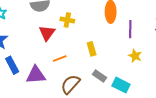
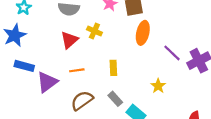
purple line: (130, 29) -> (172, 53), moved, turned -60
blue rectangle: (12, 65) -> (24, 66), turned -60
purple triangle: (36, 75) -> (47, 82), turned -45

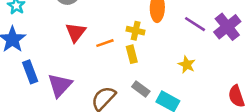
yellow cross: (94, 31) -> (136, 31), moved
blue rectangle: (24, 66) -> (30, 72), turned 66
orange line: (77, 70) -> (105, 43), moved

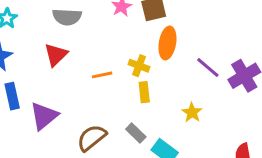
red triangle: (76, 32) -> (56, 55), moved
yellow rectangle: (132, 54) -> (144, 92), moved

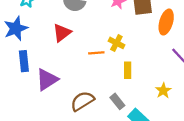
orange ellipse: (167, 43) -> (166, 22), moved
yellow cross: (139, 66) -> (116, 43), moved

